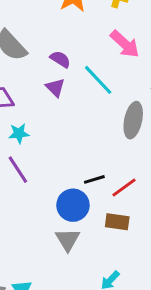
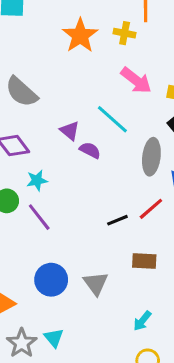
purple semicircle: (60, 59) -> (90, 150), moved
red line: (124, 187) -> (151, 209), moved
blue circle: (73, 205) -> (51, 280), moved

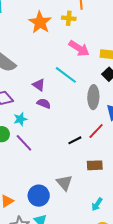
purple semicircle: (90, 150) -> (44, 103), moved
blue circle: (51, 280) -> (39, 196), moved

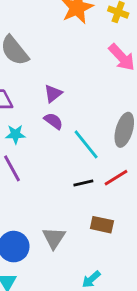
cyan line: (66, 75) -> (86, 144), moved
purple triangle: (39, 85) -> (53, 94), turned 32

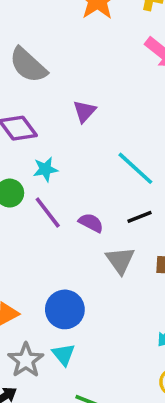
purple semicircle: (53, 121) -> (91, 223), moved
gray triangle: (54, 238) -> (120, 260), moved

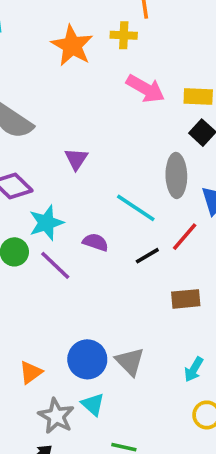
cyan star: (45, 169) -> (46, 223), size x1.4
purple semicircle: (91, 223) -> (95, 242), moved
gray triangle: (120, 260) -> (130, 362), moved

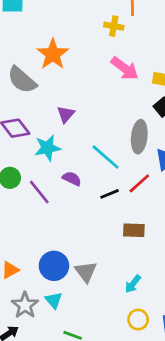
orange star: (72, 46) -> (53, 54), moved
cyan star: (46, 223) -> (47, 148), moved

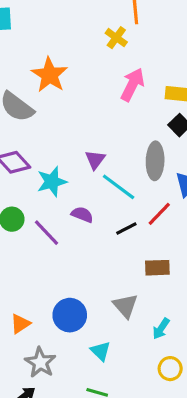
yellow cross: (114, 26) -> (116, 38), turned 30
pink arrow: (125, 68) -> (132, 85), turned -96
purple triangle: (66, 114) -> (95, 160), moved
gray triangle: (86, 272) -> (125, 306), moved
cyan triangle: (54, 300) -> (100, 351), moved

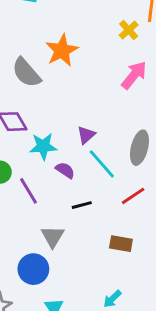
purple semicircle: (82, 215) -> (65, 170), moved
black line: (126, 229) -> (82, 205), moved
gray triangle: (125, 306) -> (53, 237), moved

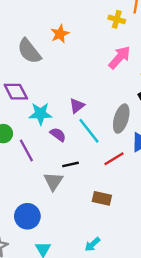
yellow cross: (129, 30) -> (117, 19), turned -35
orange star: (62, 50) -> (60, 34), size x0.7
gray triangle: (53, 237) -> (53, 181), moved

